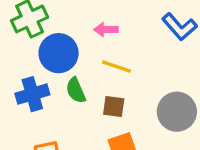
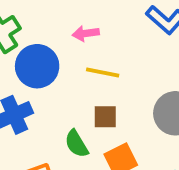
green semicircle: (76, 90) -> (77, 144), moved

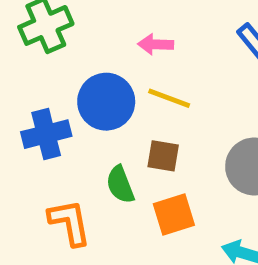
blue circle: (37, 66) -> (106, 102), moved

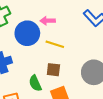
blue circle: (106, 102) -> (27, 33), moved

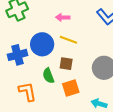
blue circle: (27, 33) -> (42, 44), moved

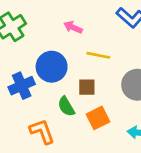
pink arrow: (63, 17) -> (73, 27), turned 32
yellow line: (68, 40) -> (98, 55), moved

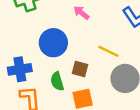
yellow line: (98, 55) -> (108, 51), moved
blue cross: (22, 86) -> (20, 69), moved

